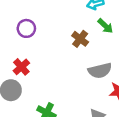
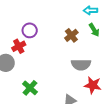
purple circle: (26, 28) -> (30, 30), moved

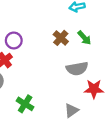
green arrow: (94, 30) -> (84, 38), moved

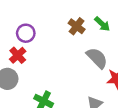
gray semicircle: (77, 69) -> (97, 58), turned -120

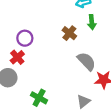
green arrow: (102, 24) -> (92, 22), moved, turned 40

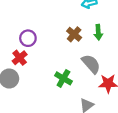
green arrow: (92, 22) -> (98, 32), moved
green cross: (39, 98) -> (63, 78), moved

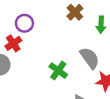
brown cross: (74, 34) -> (75, 12), moved

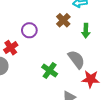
purple circle: (24, 23) -> (29, 30), moved

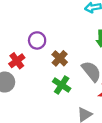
brown cross: (63, 20) -> (60, 58), moved

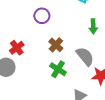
purple circle: (37, 40) -> (42, 16), moved

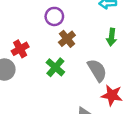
brown cross: (56, 45) -> (67, 39), moved
green cross: (58, 69) -> (55, 67), moved

